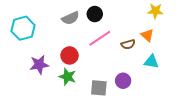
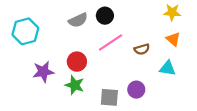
orange triangle: (147, 35) -> (173, 39), moved

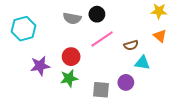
gray semicircle: (78, 20) -> (72, 18), turned 36
cyan triangle: (168, 68) -> (142, 63), moved
green star: (75, 85) -> (69, 78), turned -30

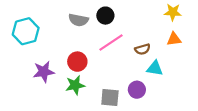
orange triangle: (160, 36) -> (174, 39), turned -48

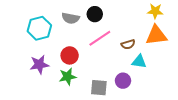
cyan hexagon: (26, 31) -> (39, 28), moved
orange triangle: (174, 39) -> (156, 35), size x1.6

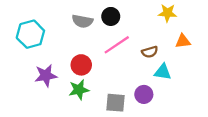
yellow star: (155, 11) -> (167, 13), moved
cyan hexagon: (39, 28) -> (30, 34), moved
orange triangle: (156, 35) -> (183, 41), size x0.6

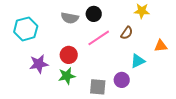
orange triangle: (183, 41) -> (161, 46), moved
brown semicircle: (150, 52) -> (127, 33), moved, turned -40
cyan triangle: (163, 72) -> (138, 61), turned -35

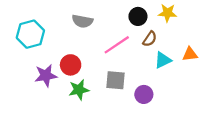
black circle: (94, 14) -> (138, 16), moved
red circle: (69, 55) -> (71, 65), moved
cyan triangle: (138, 61) -> (163, 60), moved
gray square: (98, 87) -> (115, 80), moved

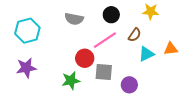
black circle: (138, 16) -> (111, 15), moved
red circle: (71, 65) -> (85, 58), moved
purple star: (46, 76) -> (26, 68), moved

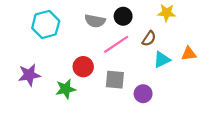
gray semicircle: (74, 19) -> (95, 21), moved
cyan hexagon: (27, 31) -> (46, 24), moved
red circle: (85, 58) -> (83, 67), moved
green star: (71, 81) -> (66, 89), moved

